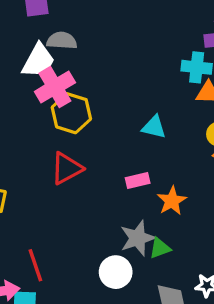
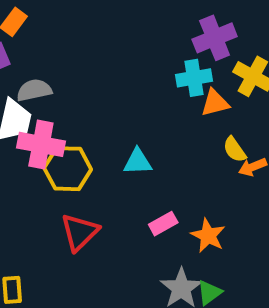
pink cross: (55, 87) -> (41, 144), turned -33
cyan triangle: (154, 127) -> (138, 162), moved

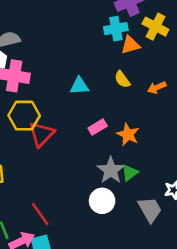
yellow semicircle: (235, 150) -> (122, 79), moved
yellow hexagon: (68, 169) -> (24, 116), moved

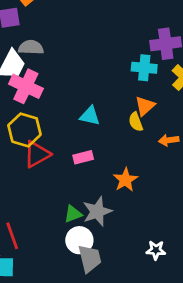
orange triangle: (130, 45) -> (145, 106), moved, turned -42
pink rectangle: (98, 127) -> (83, 157), moved
green triangle: (130, 173) -> (73, 214), moved
gray trapezoid: (150, 210) -> (90, 259), moved

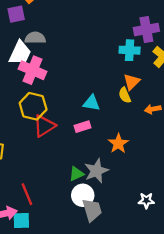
cyan triangle: (90, 116) -> (91, 103), moved

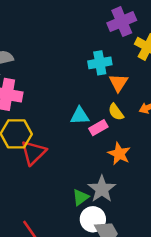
cyan cross: (130, 50) -> (100, 63), moved
yellow semicircle: (125, 95) -> (116, 112), moved
pink rectangle: (83, 127) -> (98, 128), moved

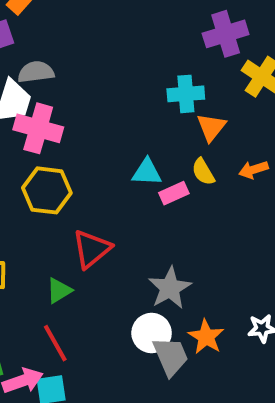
red triangle: (33, 153) -> (92, 249), moved
orange star: (119, 154) -> (206, 337), moved
green triangle: (81, 197) -> (59, 291), moved

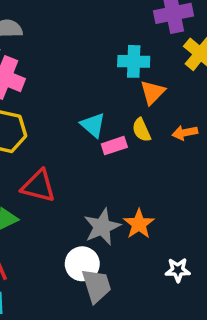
cyan triangle: (147, 172) -> (93, 125), turned 32
red triangle: (92, 249) -> (38, 186), turned 48
orange star: (206, 337) -> (139, 224), moved

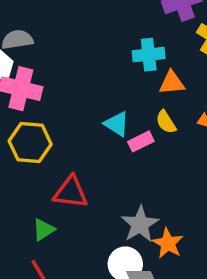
orange triangle: (153, 92) -> (172, 83), turned 48
orange star: (139, 224) -> (168, 243), moved

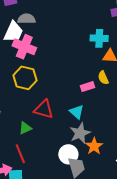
cyan triangle: (117, 124) -> (77, 112), moved

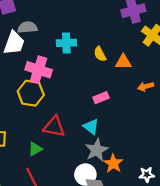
cyan cross: (99, 38) -> (66, 43), moved
pink cross: (24, 47) -> (39, 70), moved
yellow semicircle: (103, 78) -> (100, 54), moved

